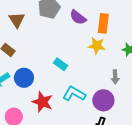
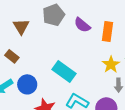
yellow star: (97, 46) -> (111, 65), moved, turned 30
cyan rectangle: (60, 64) -> (64, 72), size x1.6

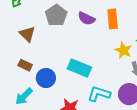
blue circle: (27, 84) -> (46, 78), moved

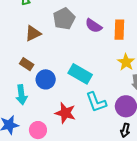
brown triangle: (27, 34) -> (33, 33), turned 42
cyan L-shape: (99, 94) -> (96, 102), turned -135
cyan arrow: (24, 96) -> (21, 95), turned -60

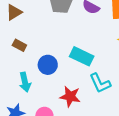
brown triangle: (33, 33) -> (14, 12), moved
brown rectangle: (27, 64) -> (19, 45), moved

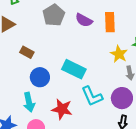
brown rectangle: (19, 45) -> (27, 52), moved
cyan arrow: (25, 82) -> (29, 102), moved

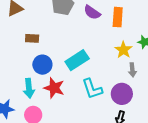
brown rectangle: (27, 52) -> (32, 38), turned -32
cyan rectangle: (74, 69) -> (77, 60), turned -65
red star: (62, 109) -> (54, 88), moved

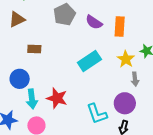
cyan rectangle: (77, 60) -> (89, 61), moved
blue circle: (42, 65) -> (20, 79), moved
cyan L-shape: (92, 89) -> (97, 114), moved

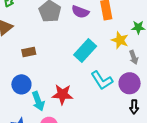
cyan L-shape: (97, 114) -> (102, 80), moved

